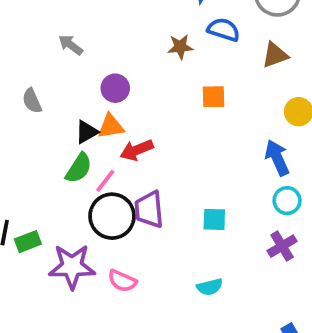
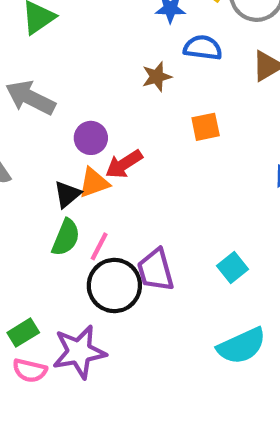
gray arrow: (71, 45) -> (30, 98), size x1.6
red arrow: (137, 150) -> (124, 164), moved
cyan square: (214, 219) -> (233, 268), turned -30
pink semicircle: (122, 281) -> (30, 370), moved
cyan semicircle: (210, 287) -> (242, 346), size x1.6

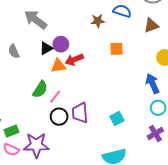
black triangle: (67, 194) -> (46, 48), moved
black circle: (114, 285) -> (59, 117), size x0.7

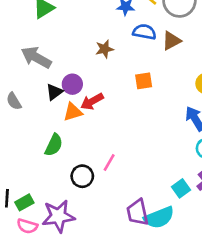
brown star: (98, 21) -> (104, 49), moved
brown triangle: (151, 25) -> (171, 41), moved
pink line: (55, 97) -> (109, 163), moved
purple trapezoid: (80, 113) -> (138, 212), moved
cyan square: (117, 118) -> (181, 188), moved

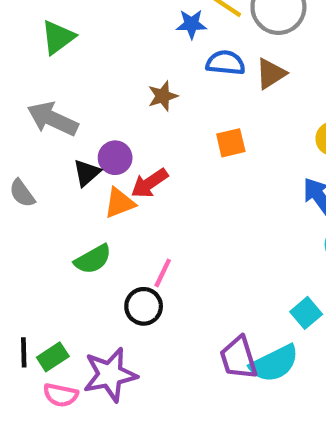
green semicircle: (54, 145) -> (93, 259), turned 40
pink line: (109, 163) -> (163, 273), moved

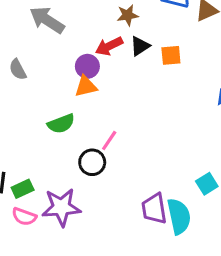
purple circle: (115, 158) -> (87, 66), moved
black triangle: (87, 173) -> (140, 46), moved
red arrow: (149, 183) -> (109, 46), moved
cyan semicircle: (274, 363) -> (179, 216), turned -84

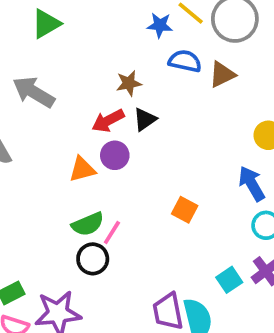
orange square: (171, 55) -> (185, 210), moved, turned 35
purple circle: (87, 66) -> (115, 155), moved
green semicircle: (61, 124) -> (88, 224), moved

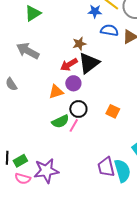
black triangle: (145, 119) -> (89, 63), size x1.6
black circle: (93, 259) -> (78, 109), moved

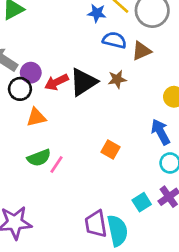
brown star: (79, 44) -> (117, 79), moved
purple circle: (73, 83) -> (31, 73), moved
black circle: (78, 109) -> (20, 89), moved

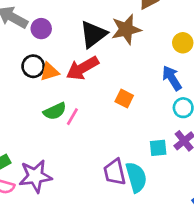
brown star: (117, 79) -> (126, 29), size x1.6
red arrow: (56, 82) -> (82, 68), moved, size x1.4
black circle: (20, 89) -> (33, 66), moved
cyan square: (142, 202) -> (158, 148), turned 30

